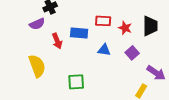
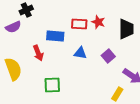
red star: (125, 28) -> (98, 22), moved
red arrow: (57, 41) -> (38, 53), moved

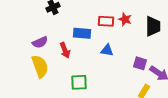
purple semicircle: (13, 27) -> (40, 42), moved
purple square: (108, 56) -> (140, 63), moved, turned -32

